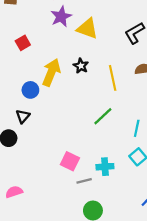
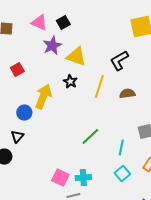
black star: (81, 66) -> (70, 82), moved
yellow line: (113, 78) -> (99, 87), moved, turned 30
cyan cross: (105, 167) -> (83, 178), moved

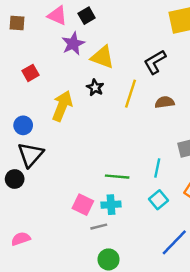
blue circle: (24, 113) -> (23, 125), moved
black triangle: (17, 137) -> (30, 155), size x1.6
green line: (90, 137) -> (117, 177), moved, turned 48

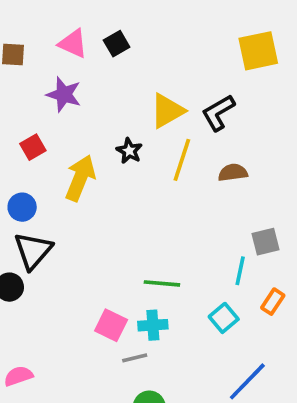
purple star: (73, 44) -> (64, 94), moved, turned -30
yellow triangle: (102, 57) -> (167, 111), moved, turned -50
red square: (30, 73) -> (33, 147), moved
cyan line: (157, 168) -> (240, 271), moved

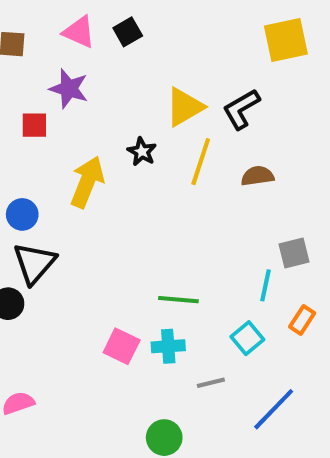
red square: (33, 147) -> (34, 125), moved, turned 30
gray line: (135, 358) -> (211, 383), moved

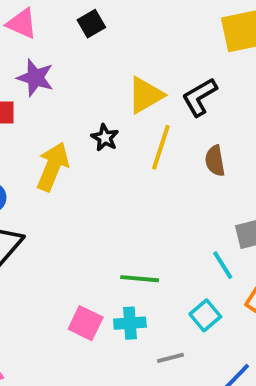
pink triangle: (79, 32) -> (22, 24), moved
brown semicircle: (257, 176) -> (215, 161), turned -92
cyan line: (266, 285) -> (223, 265), turned -44

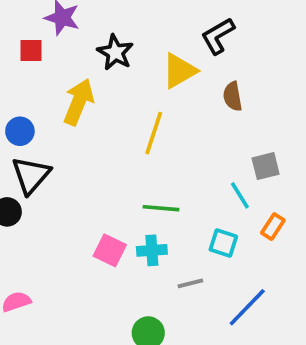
yellow triangle: (145, 95) -> (179, 71), moved
black star: (105, 138) -> (115, 52), moved, size x1.4
yellow line: (161, 147) -> (154, 133), moved
cyan square: (205, 315) -> (223, 243), turned -32

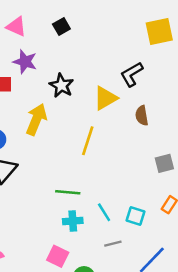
cyan line: (240, 195) -> (104, 212), moved
green line: (161, 208) -> (68, 192), moved
pink square: (110, 250) -> (58, 256), moved
cyan cross: (152, 250) -> (73, 221), moved

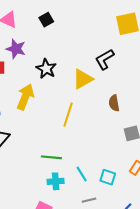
brown semicircle: (142, 116) -> (114, 103), moved

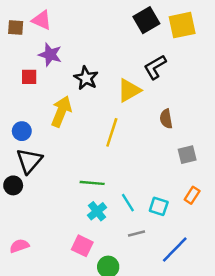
black square: (46, 20) -> (146, 20), moved, size x1.5
cyan cross: (56, 181) -> (97, 211), turned -35

